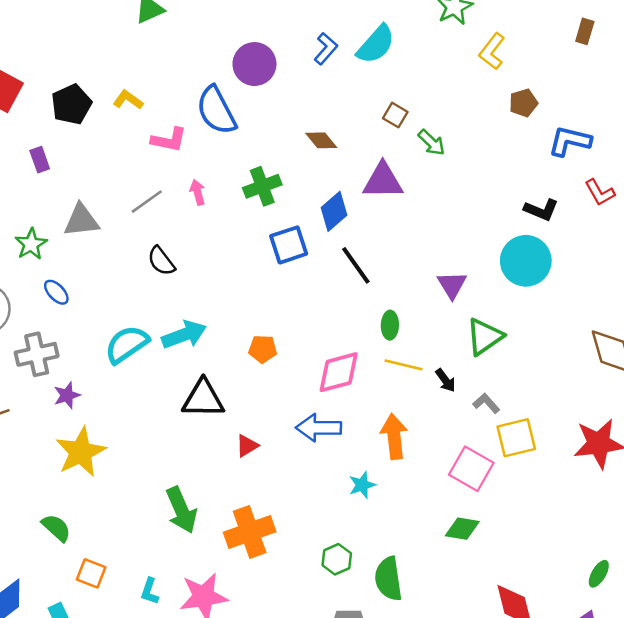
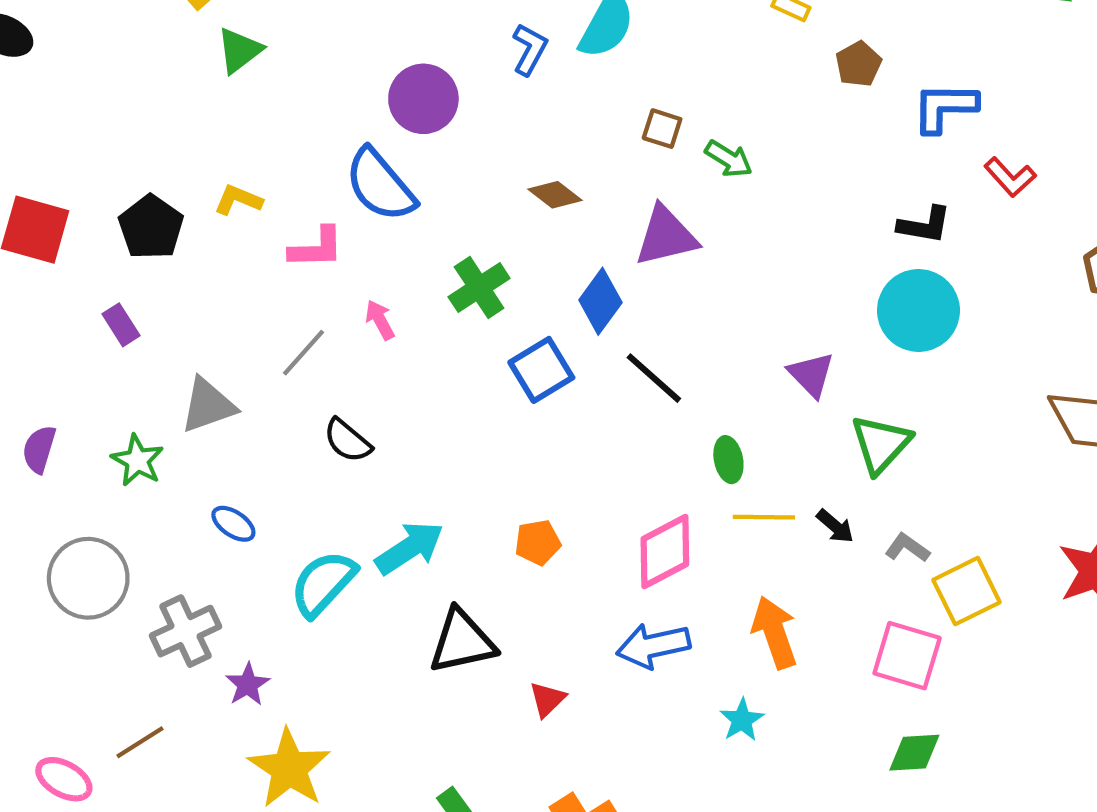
blue ellipse: (56, 292) -> (233, 524), moved

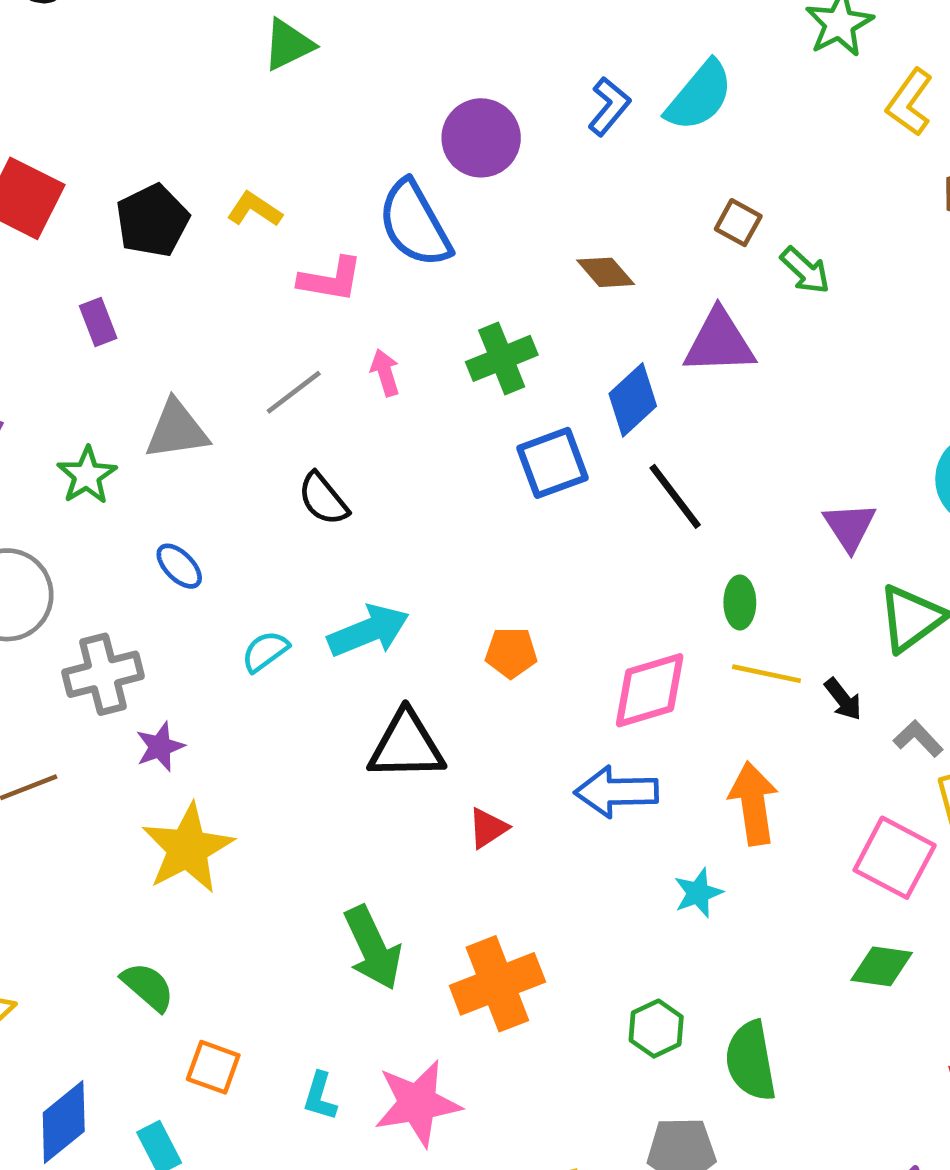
cyan semicircle: (323, 583) -> (265, 651), size x0.6

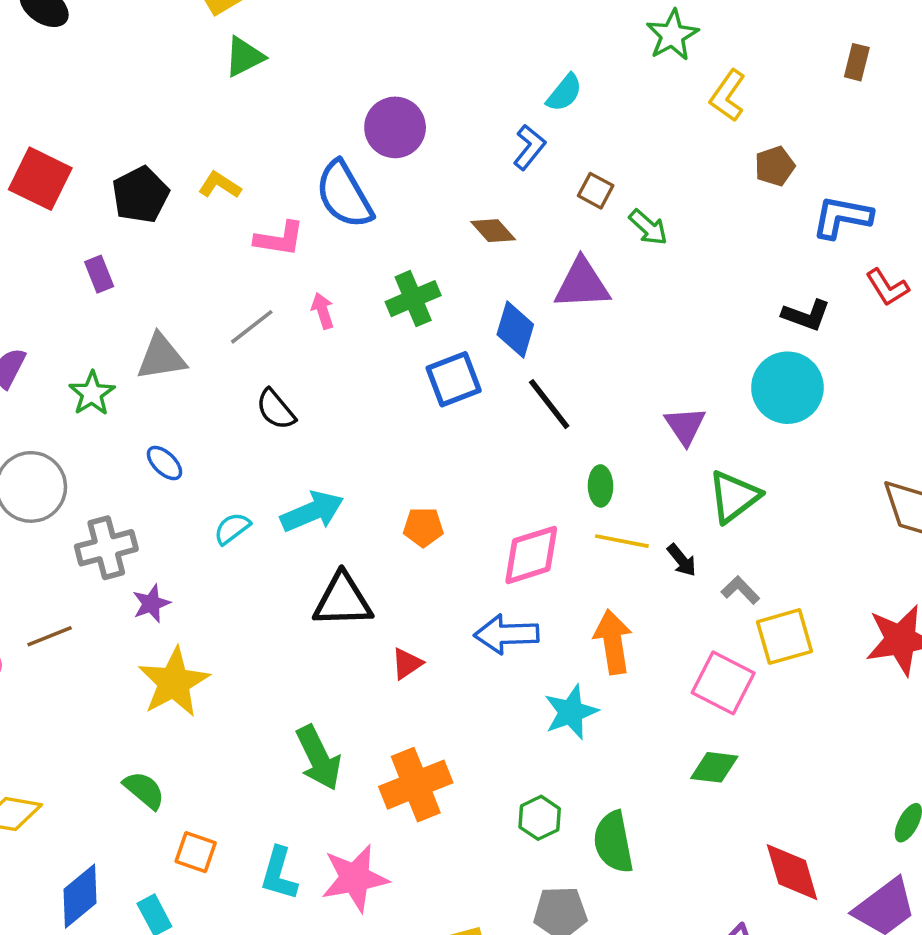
cyan semicircle: (699, 96) -> (564, 93), size x0.7
blue L-shape: (609, 106) -> (529, 147), moved
blue diamond: (633, 400) -> (515, 329), turned -30
cyan star: (698, 893) -> (571, 712), size x1.4
cyan L-shape: (320, 1096) -> (279, 874), size x1.4

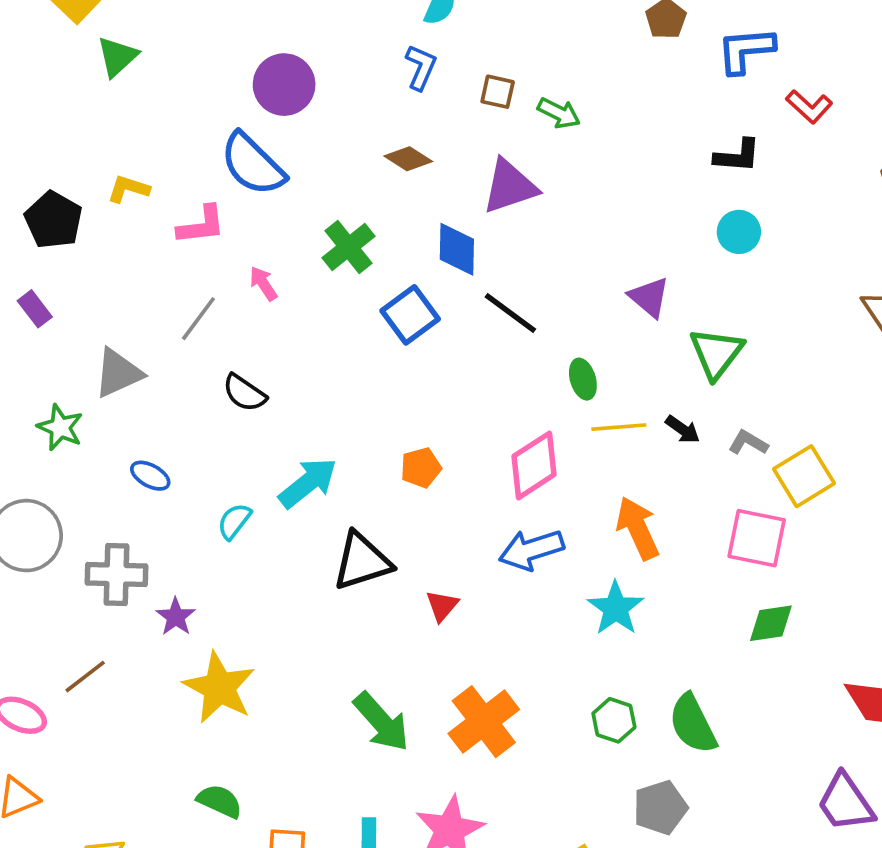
cyan circle: (787, 388) -> (739, 232), size x0.6
gray cross: (106, 548) -> (116, 574), turned 32

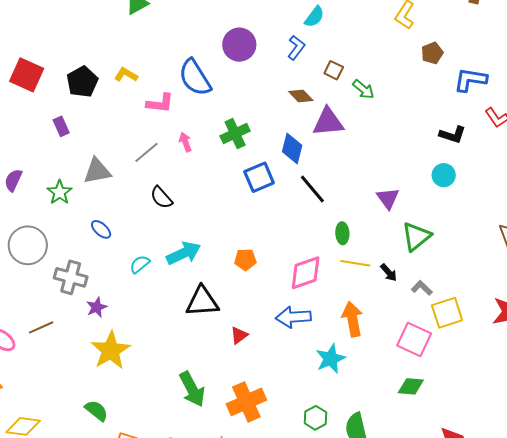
purple circle: (284, 85) -> (239, 45), moved
brown diamond: (408, 159) -> (301, 96), moved

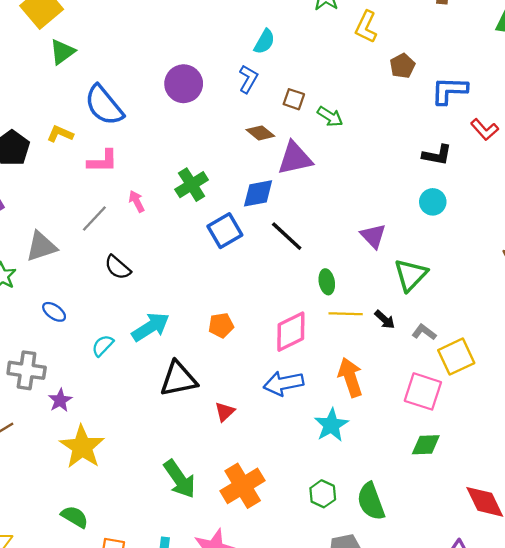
blue semicircle: (195, 78) -> (104, 105), moved
blue diamond: (292, 149) -> (258, 193), turned 72

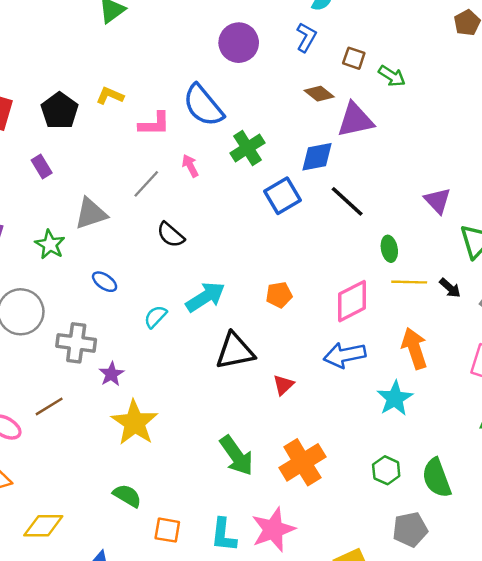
blue semicircle: (104, 105) -> (203, 105), moved

